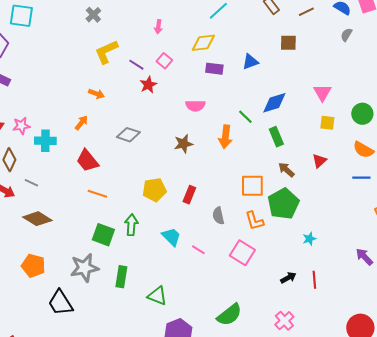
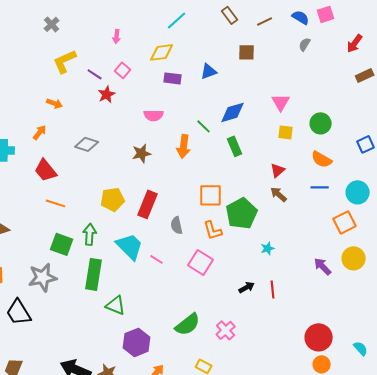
brown arrow: (286, 170) -> (279, 194), moved
red rectangle: (189, 195) -> (148, 204), size x1.5
cyan trapezoid: (171, 237) -> (130, 246), size x1.4
green rectangle: (121, 277) -> (94, 274), moved, size x1.4
pink cross: (284, 321) -> (226, 330), moved

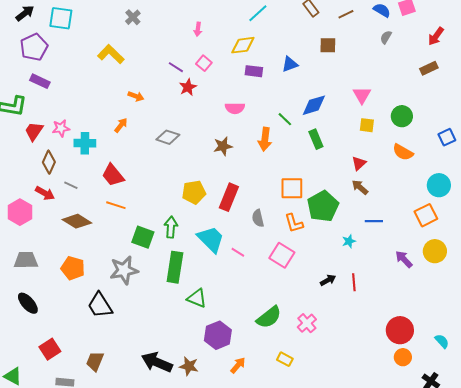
yellow L-shape: (65, 61) -> (111, 54), moved, turned 68
brown rectangle: (365, 75) -> (429, 68), moved
red trapezoid: (46, 170) -> (113, 175), moved
blue line: (320, 187) -> (374, 221), moved
orange line: (56, 203) -> (116, 205), moved

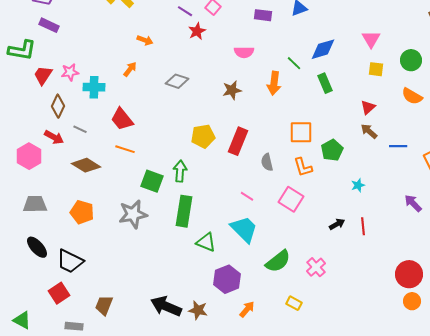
green pentagon: (323, 206) -> (332, 150), size x0.7
blue line: (374, 221) -> (398, 146), moved
cyan trapezoid: (211, 239) -> (244, 229), moved
black trapezoid: (100, 305) -> (70, 261), moved, turned -32

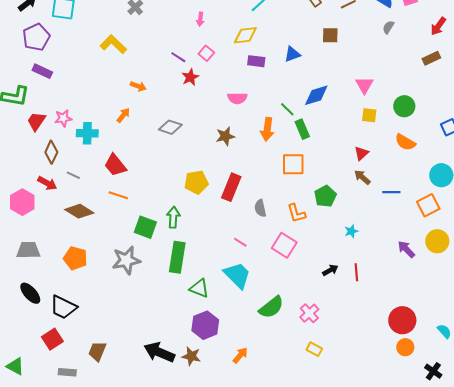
green rectangle: (325, 83) -> (302, 129), moved
orange square: (301, 132) -> (293, 164), moved
purple hexagon: (227, 279) -> (205, 325), moved
yellow rectangle: (294, 303) -> (314, 349), moved

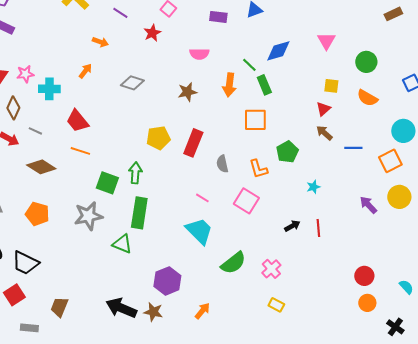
purple line: (178, 57) -> (120, 13), moved
yellow square: (369, 115) -> (331, 86), moved
green triangle: (199, 288) -> (122, 244), moved
red circle: (402, 320) -> (364, 276), size x0.7

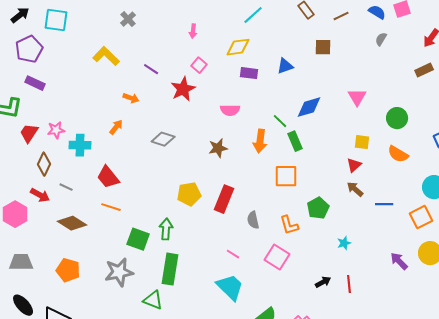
red star: (152, 33) -> (183, 89), size x1.4

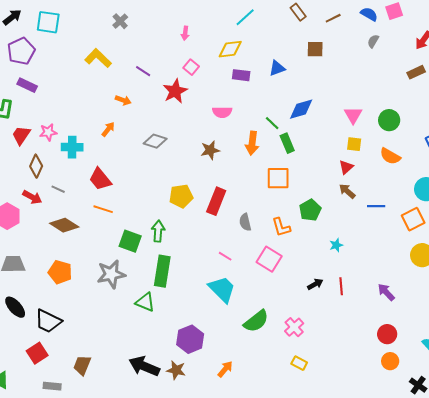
pink triangle: (357, 97) -> (353, 115), moved
purple arrow: (399, 261) -> (386, 292), moved

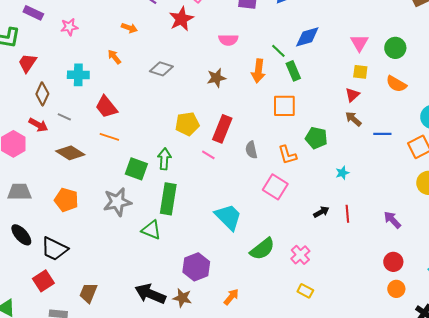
orange arrow: (108, 129) -> (114, 57), turned -77
pink star: (48, 132) -> (69, 27), moved
green pentagon: (310, 210) -> (316, 138), turned -30
pink line: (225, 256) -> (208, 155), moved

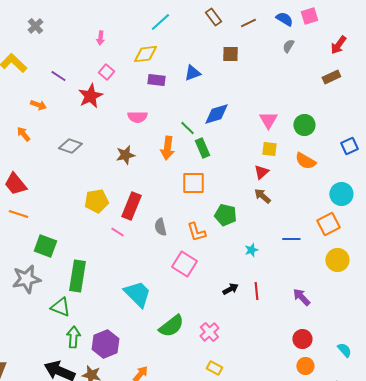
blue line: (382, 134) -> (291, 239), moved
green arrow: (164, 159) -> (73, 337), moved

